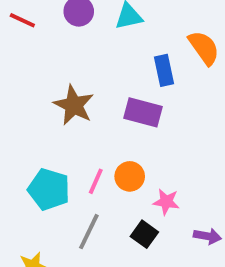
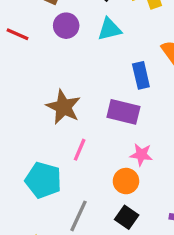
orange circle: (130, 176) -> (126, 181), moved
pink line: (96, 181) -> (80, 150), moved
pink star: (166, 202) -> (141, 155), moved

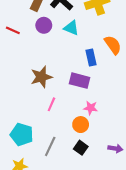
cyan triangle: (109, 29) -> (71, 28), turned 35
brown star: (63, 107) -> (41, 77), turned 30
cyan pentagon: (43, 180) -> (22, 134), moved

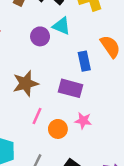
purple circle: (44, 25) -> (40, 36), moved
orange circle: (81, 125) -> (58, 129), moved

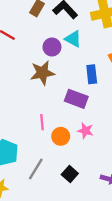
brown star: (26, 83) -> (42, 73), moved
pink line: (37, 116) -> (42, 122), turned -35

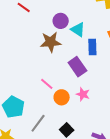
cyan triangle: (73, 39) -> (78, 30), moved
purple rectangle: (76, 99) -> (77, 67), turned 30
pink line: (42, 122) -> (47, 84), turned -48

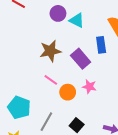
brown star: (51, 42) -> (50, 51), moved
blue rectangle: (92, 47) -> (101, 45), moved

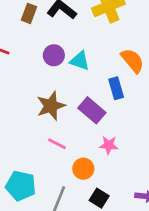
orange circle: (68, 92) -> (83, 169), moved

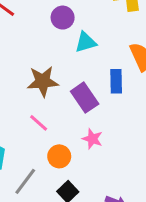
purple circle: (54, 55) -> (63, 18), moved
cyan triangle: (80, 61) -> (86, 42), turned -50

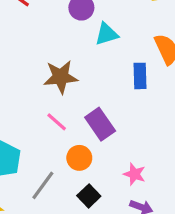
purple rectangle: (85, 98) -> (100, 124), moved
pink star: (92, 139) -> (134, 174), moved

